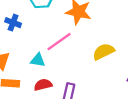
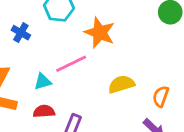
cyan triangle: (38, 60) -> (43, 81), turned -35

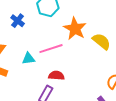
yellow semicircle: (121, 84) -> (101, 41), moved, turned 48
red semicircle: (44, 111) -> (56, 76), moved

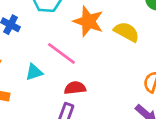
pink line: (51, 49) -> (61, 53), turned 65

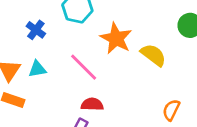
cyan triangle: (34, 72) -> (37, 69), moved

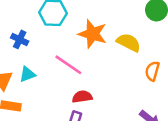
orange semicircle: (171, 110) -> (152, 71), moved

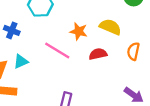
orange star: (93, 34) -> (79, 31), moved, size x0.7
red semicircle: (82, 97) -> (98, 54), moved

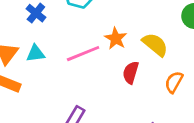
pink line: (57, 51) -> (83, 54), turned -70
red semicircle: (98, 54) -> (131, 72), turned -78

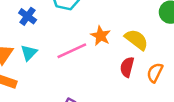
cyan triangle: (35, 53) -> (29, 53), turned -36
red semicircle: (131, 72) -> (127, 67), moved

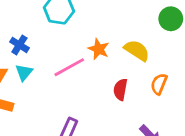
blue cross: (28, 16) -> (19, 45), moved
red semicircle: (127, 67) -> (120, 89), moved

